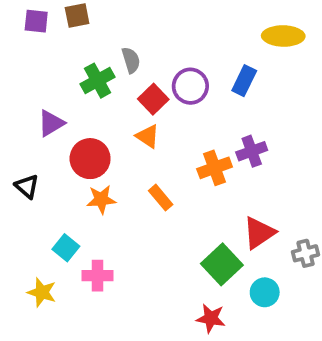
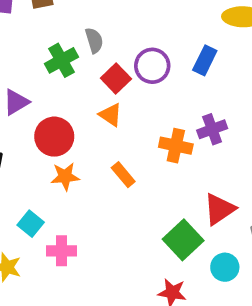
orange cross: (215, 168) -> (176, 146), turned 32

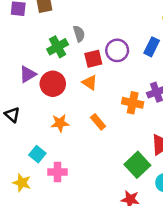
red square: (116, 78) -> (93, 59), turned 30
red circle: (54, 137) -> (53, 84), moved

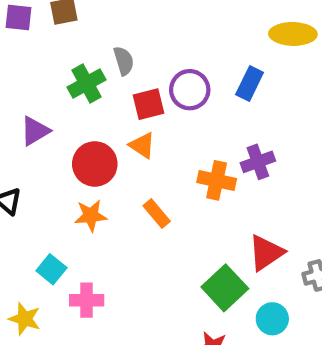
red circle: (53, 84) -> (95, 164), moved

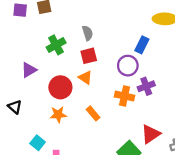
gray semicircle: (124, 61) -> (88, 33), moved
purple circle: (190, 90) -> (128, 66), moved

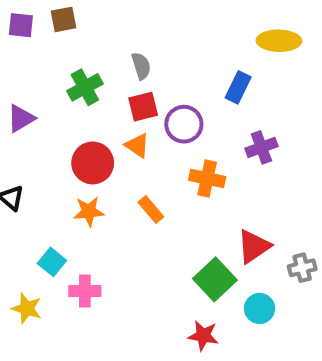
purple circle: (128, 66) -> (184, 124), moved
purple triangle: (29, 70) -> (21, 118), moved
purple cross: (146, 86) -> (261, 147), moved

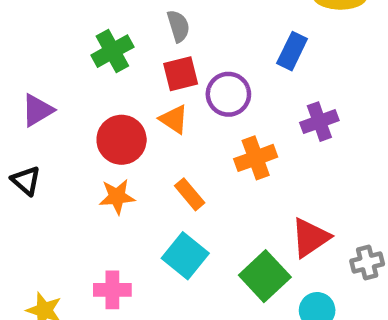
purple triangle: (21, 118) -> (37, 110), moved
orange cross: (207, 178) -> (256, 158), turned -32
cyan square: (52, 262) -> (185, 256), moved, size x1.4

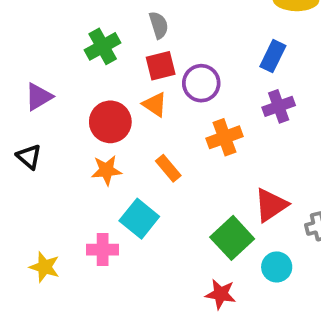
blue rectangle: (292, 51) -> (273, 56), moved
cyan square: (185, 256) -> (139, 219), moved

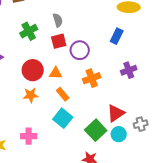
orange triangle: (155, 104) -> (56, 73), moved, turned -32
purple cross: (279, 106) -> (129, 70), moved
cyan square: (139, 219) -> (63, 118), moved
cyan circle: (277, 267) -> (119, 134), moved

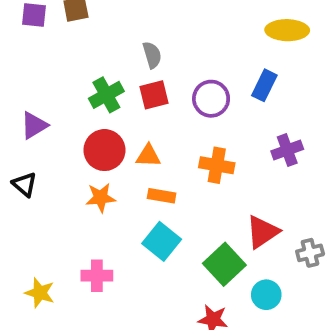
green cross: (29, 31) -> (106, 95), moved
purple circle: (80, 50) -> (211, 99), moved
orange cross: (92, 78) -> (217, 165), turned 30
orange rectangle: (63, 94) -> (162, 196), turned -40
cyan circle: (119, 134) -> (266, 295), moved

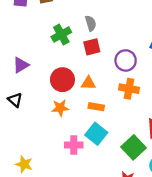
green cross: (106, 95) -> (61, 35), moved
purple circle: (211, 99) -> (126, 60), moved
pink cross: (97, 276) -> (74, 145), moved

